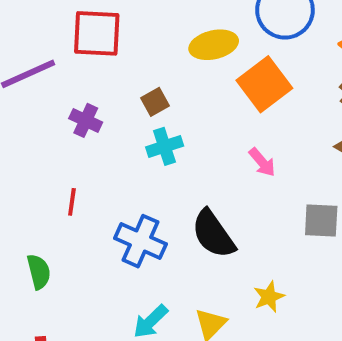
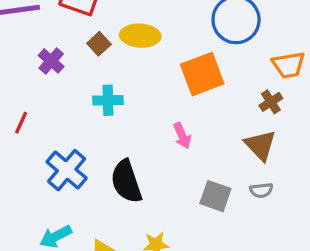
yellow ellipse: (214, 45) -> (140, 36), moved
brown square: (155, 102) -> (99, 44), moved, turned -30

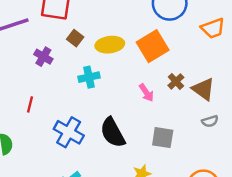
yellow ellipse: (140, 36) -> (110, 45), moved
brown cross: (271, 102) -> (176, 81), moved
gray square: (215, 196) -> (163, 138), moved

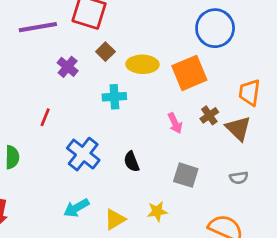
orange trapezoid: (213, 28) -> (250, 92), moved, turned 110
gray semicircle: (210, 121) -> (239, 178), moved
black semicircle: (113, 133) -> (132, 162), size x0.6

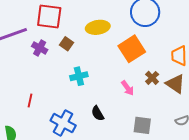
yellow ellipse: (142, 64) -> (98, 27), moved
purple cross: (68, 67) -> (40, 48), moved
black semicircle: (132, 162) -> (98, 113), moved

